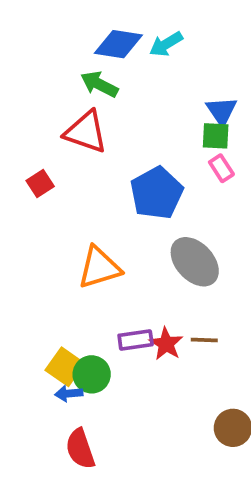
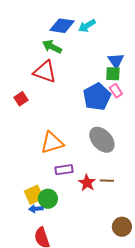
blue pentagon: (157, 193) -> (97, 97), moved
purple rectangle: (136, 340) -> (64, 170), moved
yellow square: (65, 367) -> (34, 195), turned 30

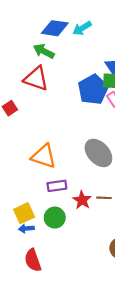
blue pentagon: (97, 97) -> (93, 90), moved
orange triangle: (52, 143) -> (44, 156), turned 35
green circle: (48, 199) -> (55, 218), moved

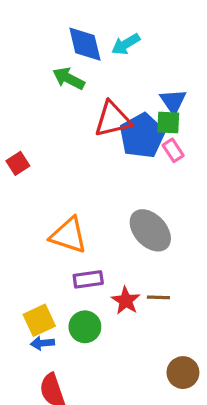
blue diamond: (55, 28) -> (85, 44), turned 68
red triangle: (36, 79) -> (113, 119), moved, turned -32

